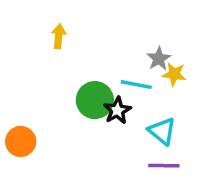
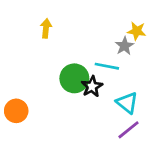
yellow star: (174, 74) -> (137, 31), moved
purple line: (164, 166) -> (129, 130), turned -40

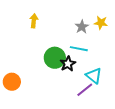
gray star: (124, 46) -> (82, 27), moved
purple line: (129, 130) -> (85, 90), moved

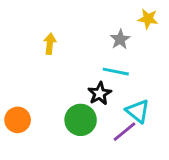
yellow arrow: (34, 21) -> (50, 44), moved
yellow star: (101, 23) -> (148, 19), moved
green circle: (55, 58) -> (81, 120), moved

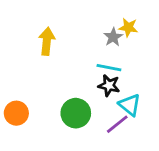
yellow star: (148, 19) -> (128, 27), moved
yellow arrow: (50, 44) -> (47, 41), size x1.4
black star: (100, 94) -> (109, 85), moved, turned -30

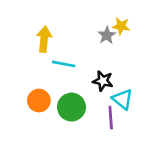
cyan line: (109, 68) -> (64, 64), moved
orange circle: (16, 113) -> (39, 101), moved
purple line: (117, 124) -> (111, 117), turned -55

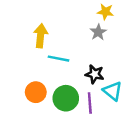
yellow star: (121, 26) -> (105, 12), moved
purple line: (111, 117) -> (90, 103), moved

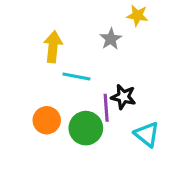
gray star: (98, 32) -> (111, 39), moved
cyan triangle: (113, 91) -> (147, 134), moved
purple line: (90, 103) -> (106, 108), moved

